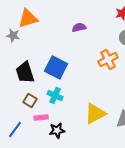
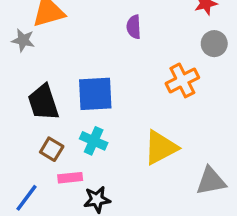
purple semicircle: (79, 27) -> (134, 27), turned -80
blue square: (56, 67) -> (95, 94), turned -30
yellow triangle: (95, 113) -> (161, 148), moved

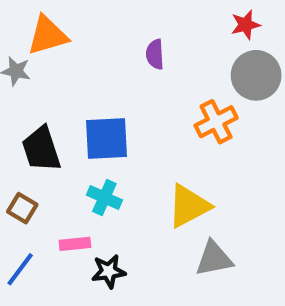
gray circle: (214, 44) -> (256, 75), size x1.5
brown square: (52, 149) -> (22, 208), moved
gray triangle: (211, 181) -> (214, 259), moved

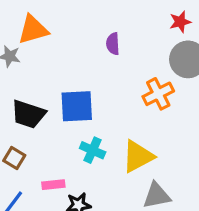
black trapezoid: (41, 149) -> (28, 114), turned -54
cyan cross: (104, 198) -> (93, 150), moved

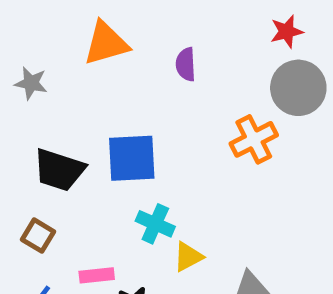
orange triangle: (33, 30) -> (106, 43), moved
yellow triangle: (138, 156) -> (188, 257), moved, size x0.6

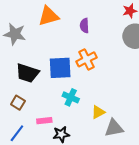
gray star: (31, 83) -> (15, 34), size x1.5
orange cross: (254, 139) -> (87, 59), moved
yellow triangle: (188, 257) -> (98, 112), moved

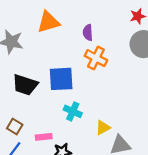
orange cross: (87, 59) -> (96, 58), moved, turned -36
brown square: (18, 103) -> (15, 127), moved

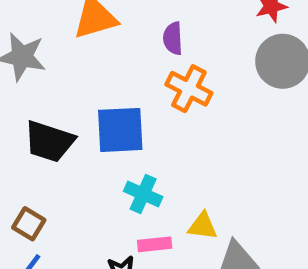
yellow triangle: (103, 128) -> (203, 226), turned 35
pink rectangle: (44, 137) -> (155, 244), moved

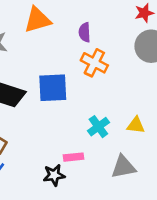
cyan cross: (143, 194) -> (98, 127), moved, turned 30
yellow triangle: (203, 226) -> (136, 125), moved

